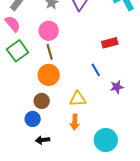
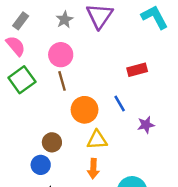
orange circle: (49, 75) -> (85, 110), moved

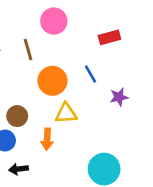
pink circle: (61, 55) -> (54, 21), moved
orange arrow: (93, 169) -> (47, 139), moved

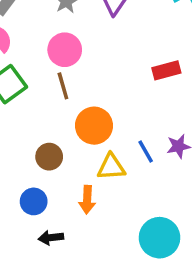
pink circle: (54, 21) -> (65, 50), moved
blue line: (90, 74) -> (146, 151), moved
brown circle: (17, 116) -> (49, 157), moved

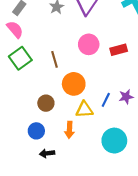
pink circle: (65, 50) -> (89, 44), moved
blue line: (146, 151) -> (106, 100), turned 56
cyan circle: (159, 238) -> (114, 141), moved

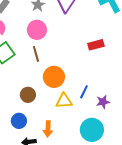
pink circle: (89, 44) -> (37, 30), moved
purple star: (126, 97) -> (103, 102), moved
orange arrow: (69, 130) -> (48, 129), moved

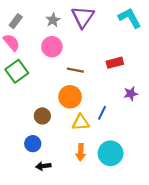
brown line: (36, 54) -> (75, 70), moved, turned -63
purple star: (103, 102) -> (131, 94), moved
orange arrow: (48, 129) -> (81, 152), moved

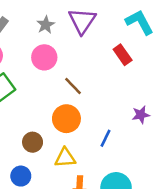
red rectangle: (115, 63) -> (123, 55), moved, turned 70
brown line: (75, 70) -> (73, 86), turned 35
yellow triangle: (81, 122) -> (65, 158), moved

